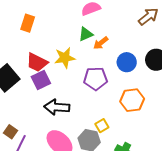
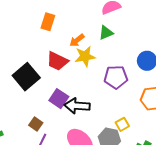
orange arrow: (101, 43) -> (77, 40), moved
purple square: (41, 80) -> (59, 99), moved, turned -30
brown square: (10, 132) -> (36, 124), moved

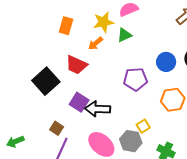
yellow star: (85, 56) -> (103, 22), moved

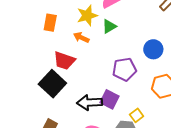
orange arrow: (95, 43) -> (81, 38), turned 70
black square: (46, 81) -> (52, 84), moved
purple square: (79, 102) -> (110, 99), moved

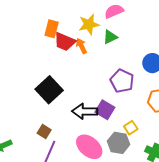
orange arrow: (81, 38) -> (81, 46), turned 35
red trapezoid: (64, 61) -> (65, 42), moved
purple pentagon: (124, 69) -> (122, 81), turned 30

